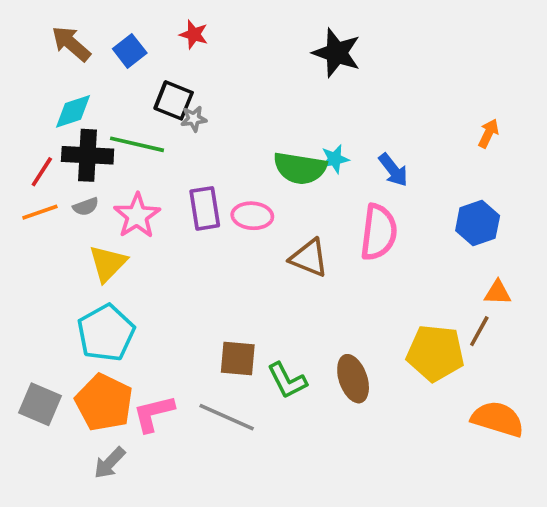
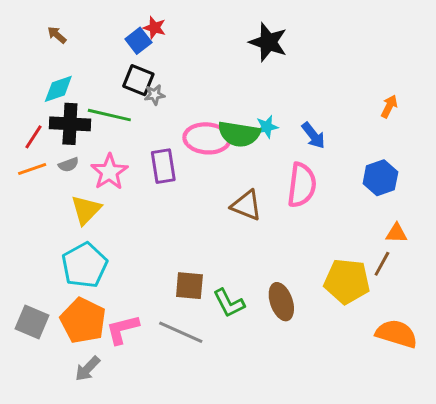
brown arrow: (71, 44) -> (57, 35), size x0.6
blue square: (130, 51) -> (138, 41), moved
pink ellipse: (252, 216) -> (207, 138), moved, size x1.4

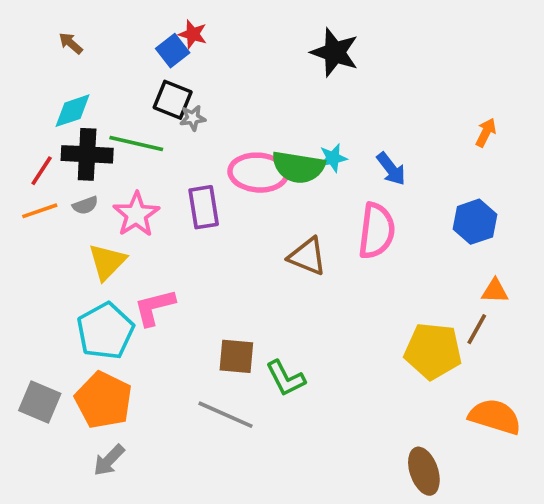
brown ellipse: (281, 302) -> (424, 471), moved
pink L-shape: (122, 329) -> (154, 307), moved

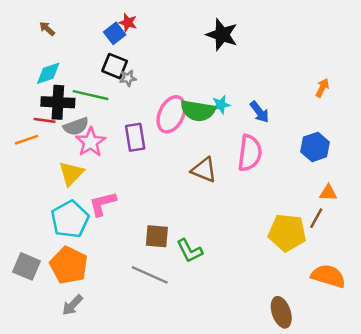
red line: (42, 171) -> (45, 120), moved, turned 65
pink ellipse: (258, 173) -> (171, 114), turned -69
gray semicircle: (85, 205) -> (76, 126), moved, size x1.5

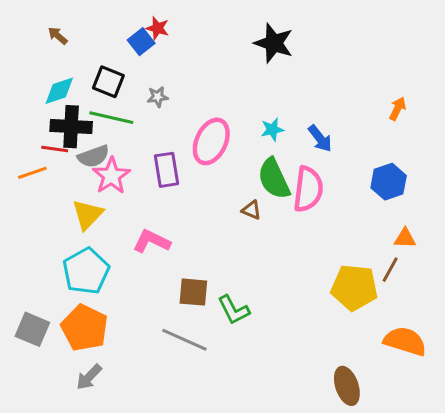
black square: (115, 66) -> (108, 82), moved
green semicircle: (198, 111) -> (274, 179), moved, turned 56
brown triangle: (204, 170) -> (251, 210), size x0.6
pink L-shape: (103, 204) -> (152, 241), moved, turned 40

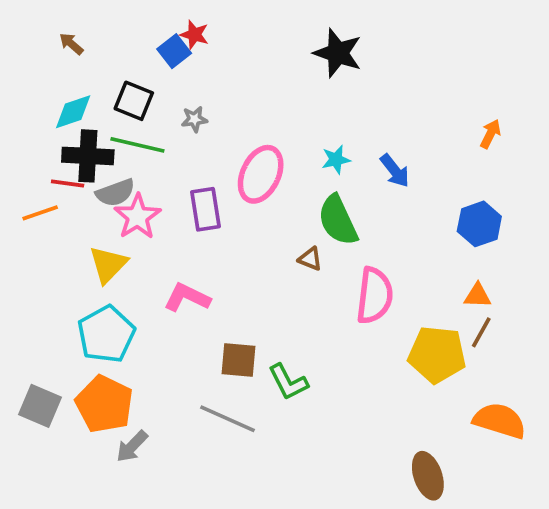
pink semicircle: (308, 189) -> (375, 296), moved
orange triangle: (405, 238) -> (477, 296), moved
gray arrow: (89, 377) -> (132, 446), moved

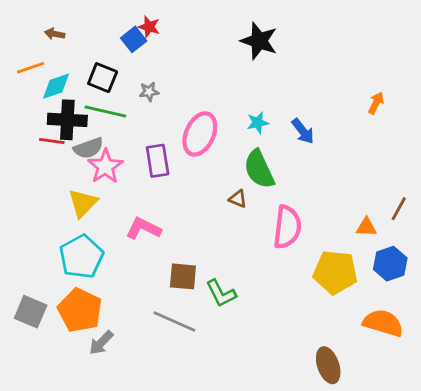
brown arrow: (71, 44) -> (55, 34), turned -30
orange line: (40, 213) -> (31, 68), moved
blue hexagon: (479, 224) -> (390, 264), moved
brown line: (481, 332) -> (399, 209), moved

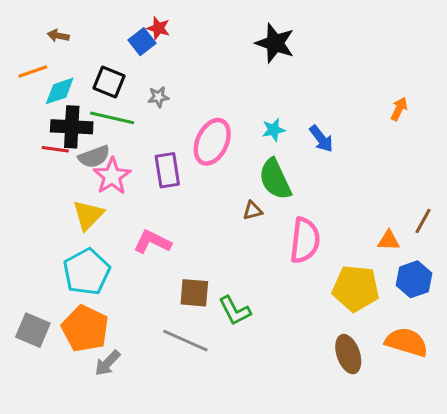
brown triangle: (238, 199) -> (253, 211), turned -36
brown ellipse: (328, 365) -> (348, 354), moved

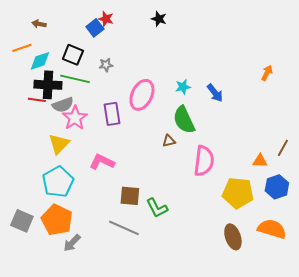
black star: (275, 43) -> (159, 19), moved, size x0.6

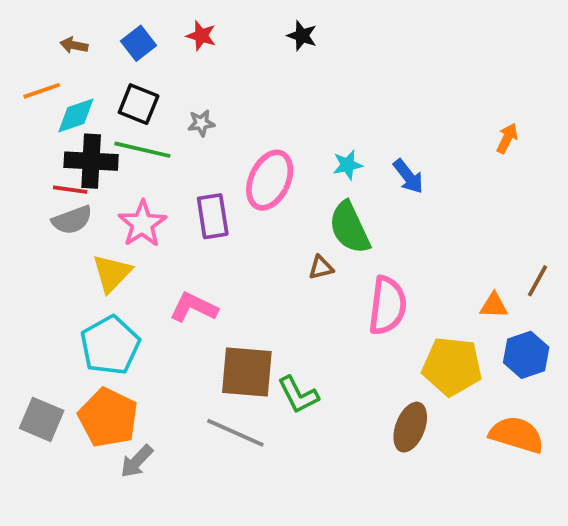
blue square: (95, 28) -> (139, 43), moved
gray semicircle: (63, 105) -> (72, 220), moved
brown square: (130, 196) -> (247, 372), size x1.4
brown ellipse: (233, 237) -> (410, 427), moved, turned 40

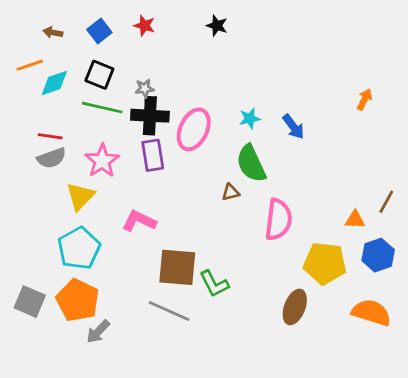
black cross: (91, 161) -> (150, 116), moved

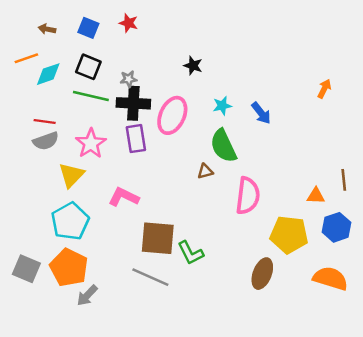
black star: (217, 26) -> (193, 66), moved
blue square: (99, 31) -> (88, 28), turned -30
brown line: (386, 202) -> (344, 180), turned -35

